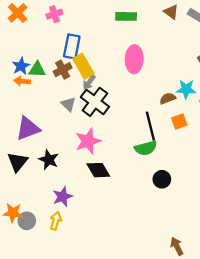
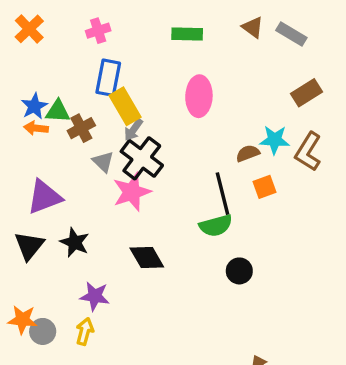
pink cross: (54, 14) -> (98, 31), moved
brown cross: (63, 70) -> (81, 128), moved
pink star: (88, 141) -> (132, 192), moved
purple star: (63, 197) -> (95, 296), turned 30

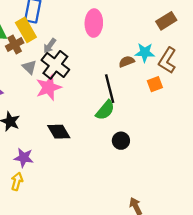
yellow rectangle: (125, 106) -> (26, 30), moved
orange square: (264, 187) -> (155, 84), moved
green semicircle: (216, 226) -> (105, 110), turned -35

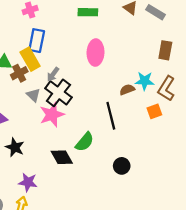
brown rectangle: (166, 21) -> (165, 50), turned -48
green semicircle: (105, 110) -> (85, 142), moved

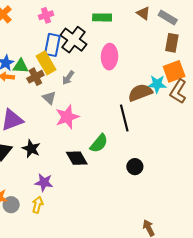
brown rectangle: (165, 50) -> (172, 43), moved
brown semicircle: (127, 90) -> (140, 93), size x1.6
black cross: (58, 93) -> (74, 40), moved
orange square: (154, 111) -> (174, 71), moved, size x1.5

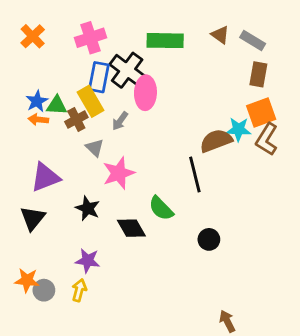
pink cross: (46, 15) -> (90, 38), size x1.5
green rectangle: (102, 17) -> (165, 41), size x1.4
pink ellipse: (109, 57) -> (145, 93), moved
green semicircle: (99, 143) -> (161, 208), turned 96
black star: (31, 149) -> (88, 208), moved

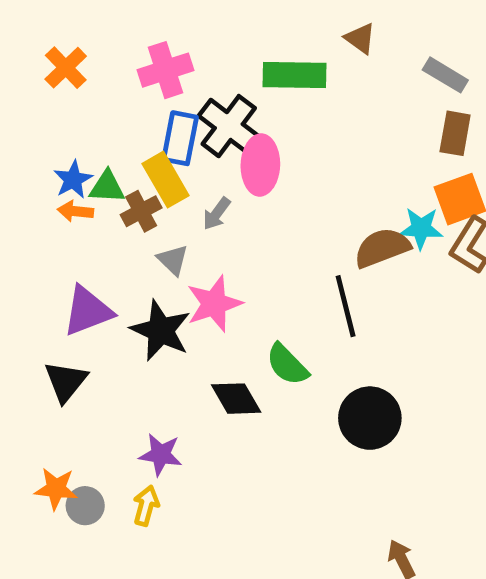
brown triangle: (220, 35) -> (360, 38), moved
black star: (88, 208) -> (161, 330), moved, size x1.4
black circle: (209, 239) -> (370, 418), size x1.6

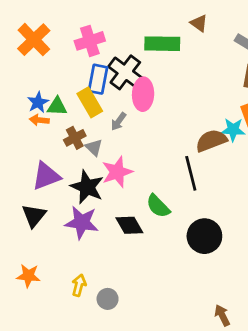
orange cross: (66, 68) -> (34, 40), size x1.4
brown cross: (141, 211) -> (75, 138), moved
purple star: (161, 455) -> (82, 222), moved, size x1.4
gray circle: (85, 506) -> (108, 299), moved

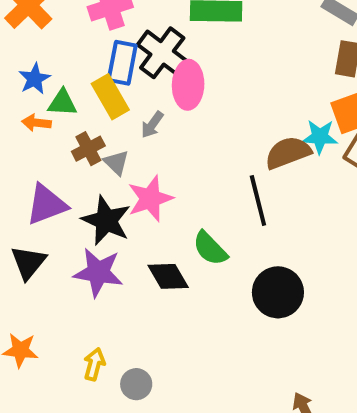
blue star: (38, 102) -> (34, 79), moved

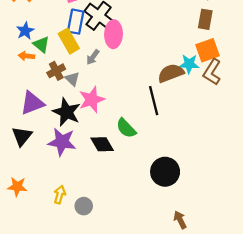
green triangle: (62, 103) -> (41, 44), turned 36
black circle: (278, 292) -> (165, 172), moved

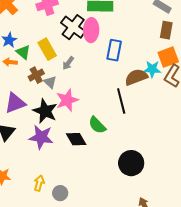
blue rectangle: (76, 22) -> (114, 50), moved
pink ellipse: (114, 34) -> (91, 30), moved

